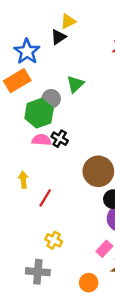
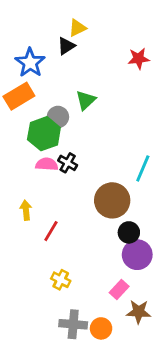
gray cross: (38, 272) -> (73, 324), moved

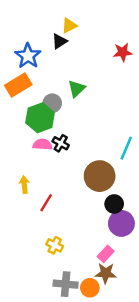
brown star: (139, 312) -> (106, 273), moved

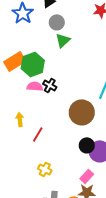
orange rectangle: (18, 85) -> (15, 61), moved
gray circle: (52, 103) -> (57, 22), moved
black circle: (114, 204) -> (87, 145), moved

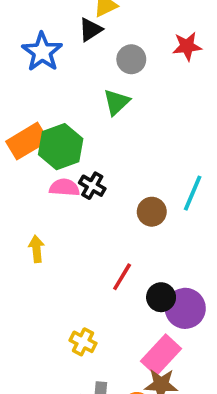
gray circle: (57, 22) -> (131, 59), moved
brown circle: (82, 112) -> (152, 212), moved, size x0.6
red line: (38, 134) -> (122, 277), moved
pink rectangle: (87, 176) -> (161, 355), size x1.5

